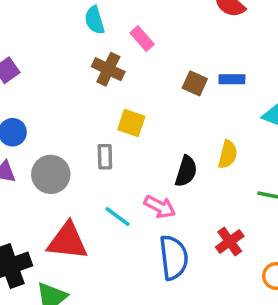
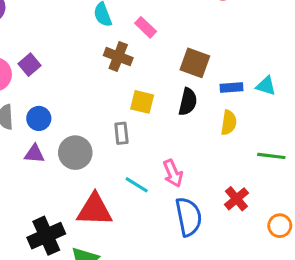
blue rectangle: (232, 79) -> (231, 88), moved
brown square: (195, 83) -> (195, 63), size x1.4
black semicircle: (186, 171) -> (188, 102), moved
pink arrow: (160, 207) -> (173, 173), turned 44

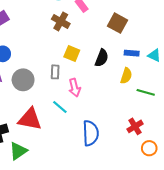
brown square: (195, 63) -> (118, 23), moved
green line: (271, 156) -> (146, 92), moved
pink arrow: (173, 173) -> (75, 88), moved
red cross: (236, 199) -> (135, 126), moved

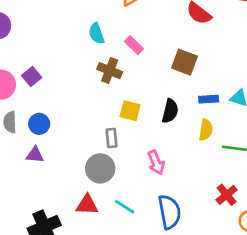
gray circle: (23, 80) -> (100, 168), moved
pink arrow: (75, 88) -> (156, 163), moved
cyan line: (60, 107) -> (125, 207), moved
red triangle: (30, 119) -> (87, 205), size x0.7

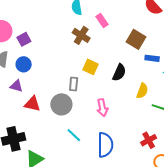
purple square: (32, 76) -> (24, 39), moved
blue rectangle: (209, 99) -> (152, 58), moved
red triangle: (87, 205) -> (32, 104), moved

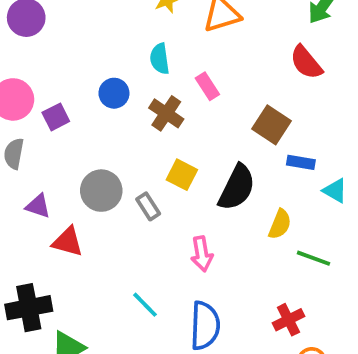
blue circle: (24, 64) -> (114, 93), moved
black semicircle: (119, 73) -> (237, 187), size x1.4
gray rectangle: (74, 84) -> (148, 206), turned -40
gray circle: (61, 104) -> (101, 191), moved

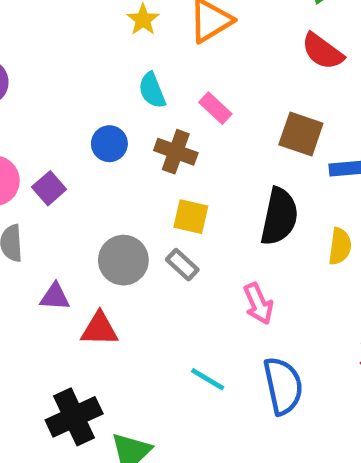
yellow square: (182, 175) -> (191, 217), moved

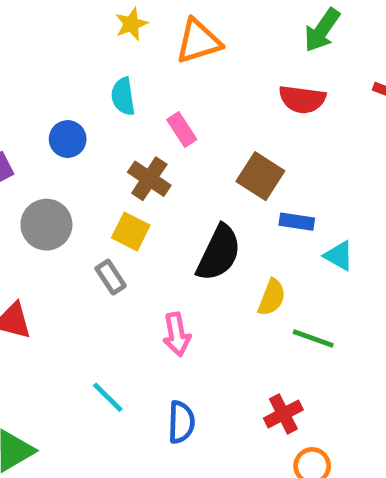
red semicircle: (323, 51) -> (302, 99), turned -42
brown cross: (176, 152) -> (149, 179), moved
gray circle: (123, 260) -> (46, 225), moved
blue semicircle: (283, 386) -> (181, 422), size x0.7

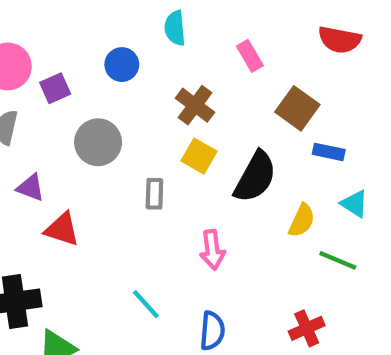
pink rectangle: (182, 130) -> (250, 56), moved
yellow square: (131, 232) -> (199, 156), moved
cyan triangle: (339, 256) -> (354, 204), moved
gray rectangle: (111, 277) -> (154, 194), turned 32

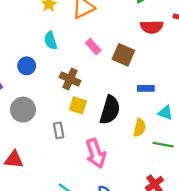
red semicircle: (340, 40) -> (152, 27), moved
brown square: (297, 108) -> (123, 55), moved
pink arrow: (212, 250) -> (96, 153), size x1.4

